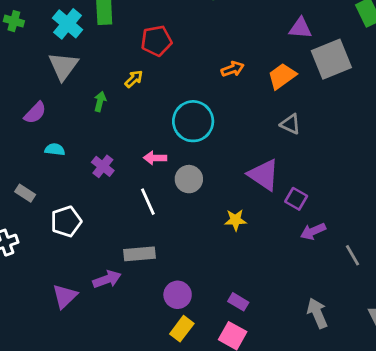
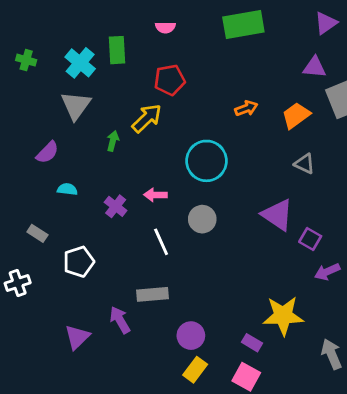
yellow arrow: (134, 79) -> (147, 118), size x1.6
pink arrow: (155, 158) -> (155, 195), moved
yellow star: (235, 220) -> (283, 316), moved, size x1.8
purple arrow: (107, 279) -> (120, 320), turned -100

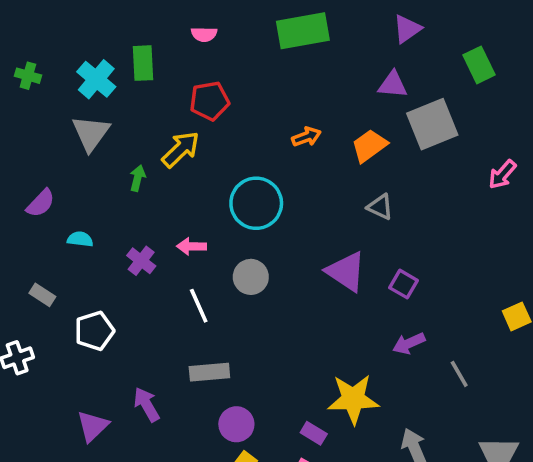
purple semicircle: (47, 152) -> (41, 203), moved
purple square: (310, 239) -> (404, 284), moved
gray rectangle: (153, 294) -> (209, 372), moved

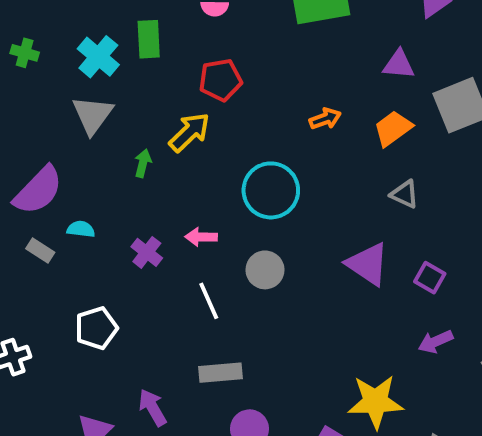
purple triangle: (393, 85) -> (399, 64), moved
purple semicircle: (41, 203) -> (38, 190), size x1.6
gray rectangle: (42, 295) -> (40, 251), moved

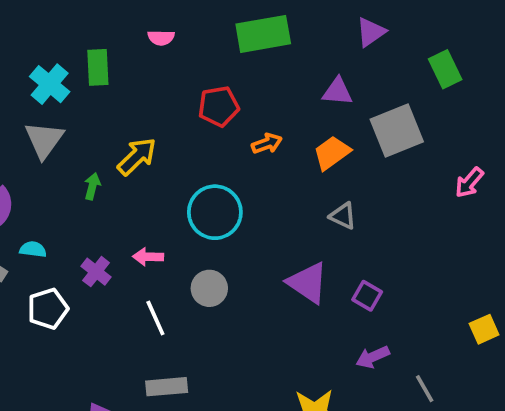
red pentagon: (220, 80) -> (219, 106), moved
white pentagon: (96, 328) -> (48, 309), moved

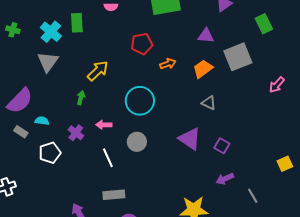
green arrow: (92, 186) -> (81, 98), moved

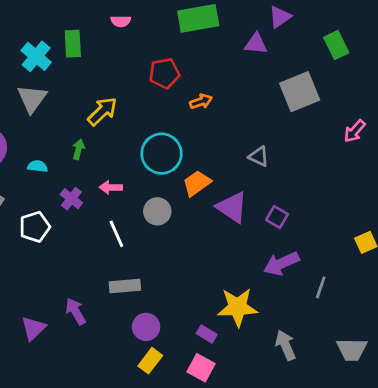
purple triangle: (206, 36) -> (256, 44), moved
orange trapezoid: (203, 69) -> (197, 183), moved
cyan semicircle: (42, 121) -> (38, 166), moved
purple arrow: (225, 179) -> (281, 263), size x1.4
gray line: (253, 196) -> (321, 287), turned 49

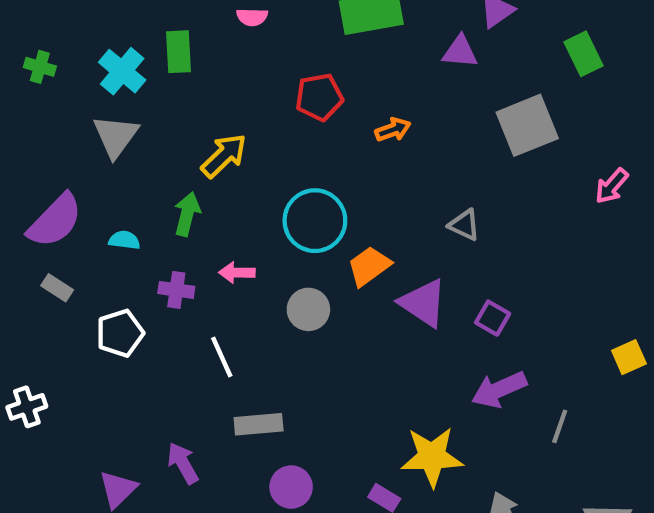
orange arrow: (201, 101) -> (393, 130), moved
green arrow: (78, 149) -> (187, 214), size x1.4
purple cross: (71, 199) -> (176, 290), turned -30
white line: (116, 234) -> (222, 357), moved

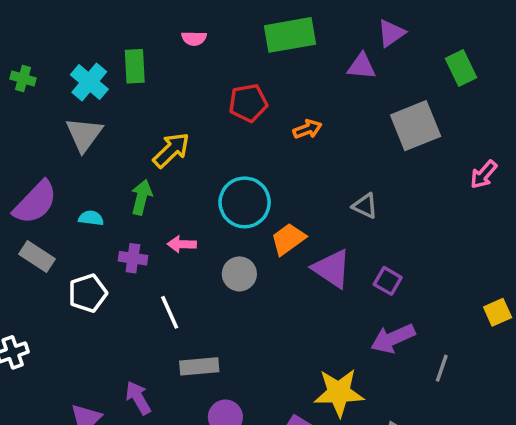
gray rectangle: (57, 288) -> (37, 256), size x1.4

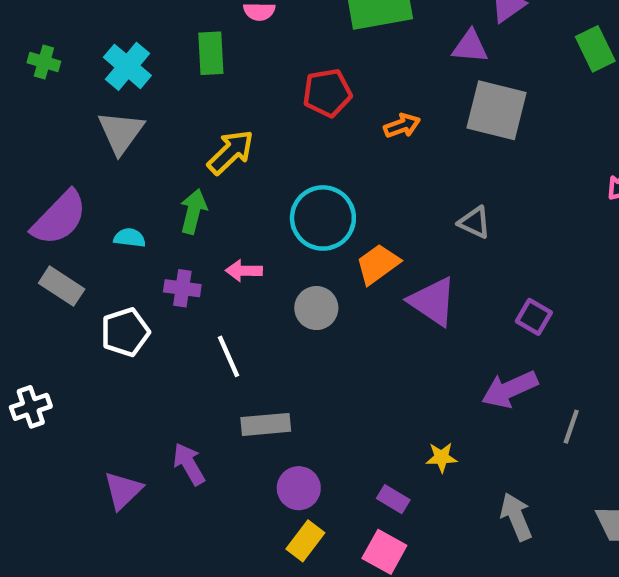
green rectangle: (135, 66) -> (211, 53), moved
gray square: (416, 126) -> (496, 110), moved, turned 36
purple square: (388, 281) -> (534, 317), moved
yellow star: (339, 393) -> (442, 457), size x0.5

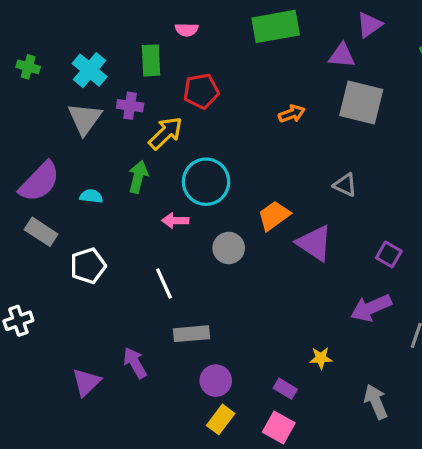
red pentagon: (327, 93) -> (201, 91), moved
cyan circle: (323, 218) -> (206, 182), moved
purple cross: (182, 288) -> (130, 106), moved

